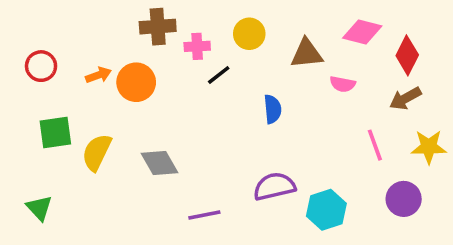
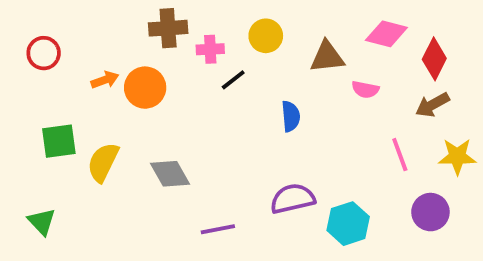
red circle: (41, 66) -> (44, 53), moved

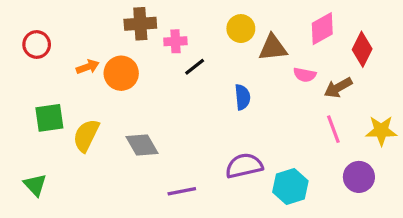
pink diamond: (386, 34) -> (322, 29), turned -44
yellow circle: (266, 36) -> (241, 29), moved
brown arrow: (432, 105) -> (338, 88), moved

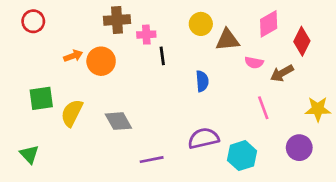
red circle: (37, 44) -> (33, 21), moved
black line: (195, 67) -> (162, 56), turned -60
pink line: (333, 129) -> (263, 108), moved

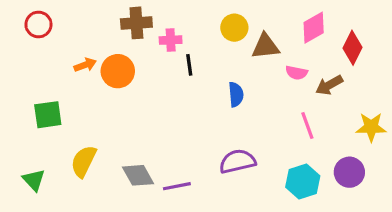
yellow semicircle: (72, 113) -> (84, 161), moved
gray diamond: (118, 121) -> (138, 175), moved
cyan hexagon: (242, 156) -> (303, 181), moved

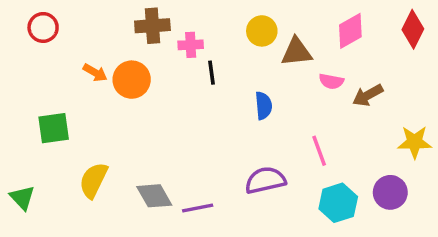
red diamond: (352, 48) -> (413, 29), moved
orange arrow: (85, 65) -> (95, 73), turned 50
pink line: (307, 126) -> (319, 151), moved
green triangle: (34, 180) -> (22, 198), moved

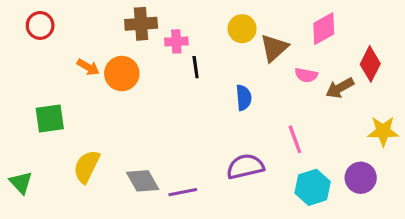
red diamond: (413, 29) -> (370, 64), moved
brown triangle: (297, 52) -> (274, 48), turned -36

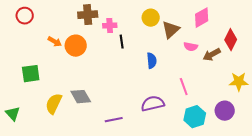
gray diamond: (143, 181) -> (81, 97), moved

